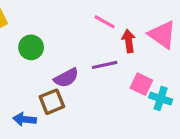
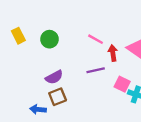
green circle: (31, 47) -> (50, 39), moved
purple semicircle: (66, 78) -> (54, 77), moved

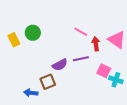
yellow rectangle: (18, 36) -> (14, 40), moved
green circle: (50, 39) -> (33, 33), moved
purple semicircle: (54, 77) -> (60, 65), moved

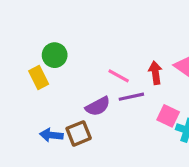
pink line: (81, 32) -> (119, 76), moved
yellow rectangle: (14, 40) -> (39, 78), moved
blue arrow: (31, 93) -> (51, 135), moved

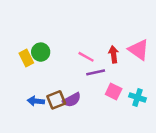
green circle: (55, 55) -> (41, 52), moved
purple semicircle: (98, 106) -> (72, 100), moved
pink square: (168, 116) -> (114, 91), moved

